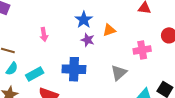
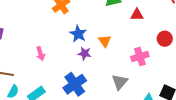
orange triangle: (109, 30) -> (105, 41), turned -40
blue cross: (74, 69) -> (75, 84), turned -30

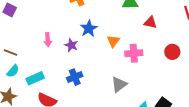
purple star: (85, 53) -> (71, 45), moved
pink cross: (140, 56) -> (134, 53), moved
blue cross: (75, 84) -> (75, 77), size x0.7

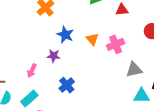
pink arrow: (48, 40) -> (32, 71), moved, turned 48
gray triangle: (119, 84) -> (134, 70), moved, turned 42

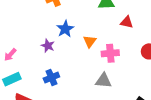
gray triangle: (134, 70) -> (104, 81), moved
pink arrow: (32, 71) -> (10, 55), moved

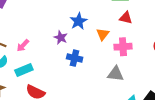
red triangle: (127, 22) -> (126, 18), moved
blue cross: (51, 77) -> (75, 58), moved, turned 35

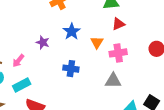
red triangle: (126, 18) -> (118, 24), turned -32
purple star: (61, 38) -> (43, 42), moved

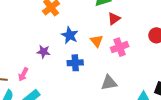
blue cross: (71, 69) -> (75, 63), moved
gray triangle: (113, 81) -> (109, 83), moved

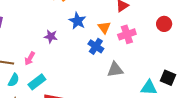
blue cross: (75, 63) -> (96, 46), moved, turned 35

